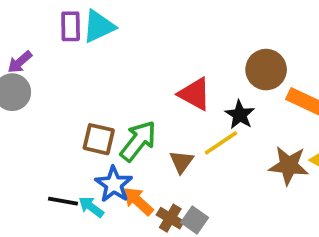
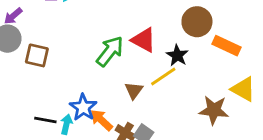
brown square: (99, 139) -> (37, 55), moved
green arrow: (138, 141) -> (110, 51), moved
brown star: (289, 165) -> (214, 110), moved
cyan arrow: (91, 207) -> (66, 124), turned 66

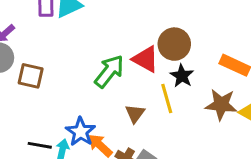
brown circle: (197, 22) -> (174, 44), moved
yellow line: (163, 76) -> (167, 98), turned -72
brown star: (214, 110) -> (221, 105), moved

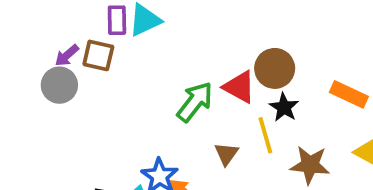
brown square: (31, 76) -> (98, 55), moved
brown star: (221, 105) -> (310, 165), moved

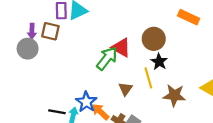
purple arrow: (67, 55) -> (32, 31), turned -48
red triangle: (239, 87) -> (121, 48), moved
orange rectangle: (349, 94) -> (189, 17), moved

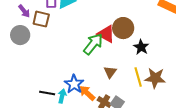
purple arrow: (32, 31) -> (24, 11), moved, turned -40
brown circle: (154, 39) -> (123, 28), moved
yellow line: (148, 78) -> (138, 77), moved

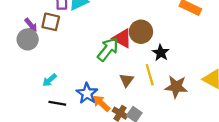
purple arrow: (24, 11) -> (31, 25), moved
yellow line: (138, 77) -> (150, 75), moved
cyan arrow: (62, 96) -> (50, 80), moved, turned -144

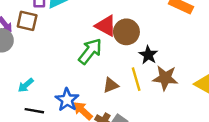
red triangle: (122, 38) -> (106, 26), moved
brown triangle: (127, 80) -> (111, 85), turned 32
brown star: (176, 87) -> (165, 78), moved

